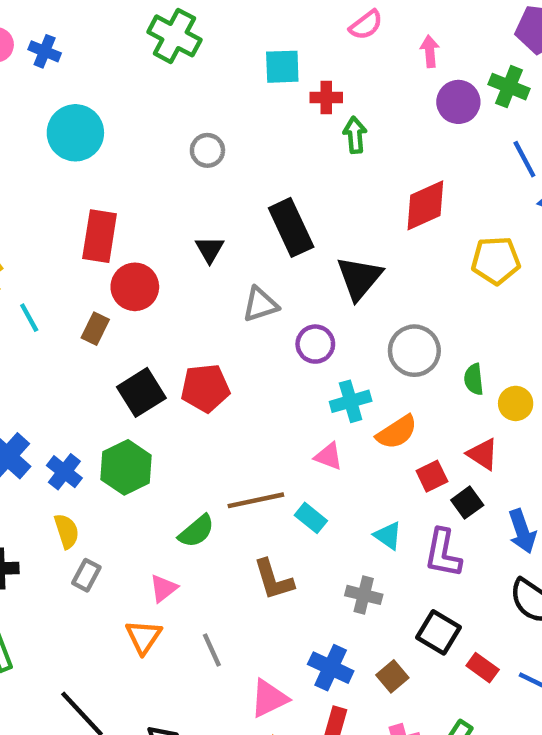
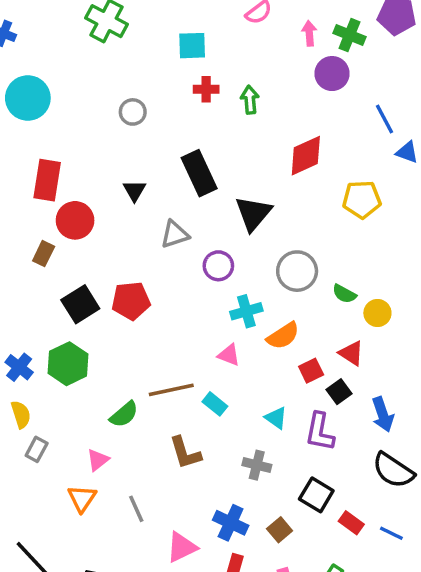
green cross: (509, 87) -> (349, 35), moved
red cross: (326, 98) -> (206, 89), moved
green semicircle: (474, 379) -> (344, 294), turned -55

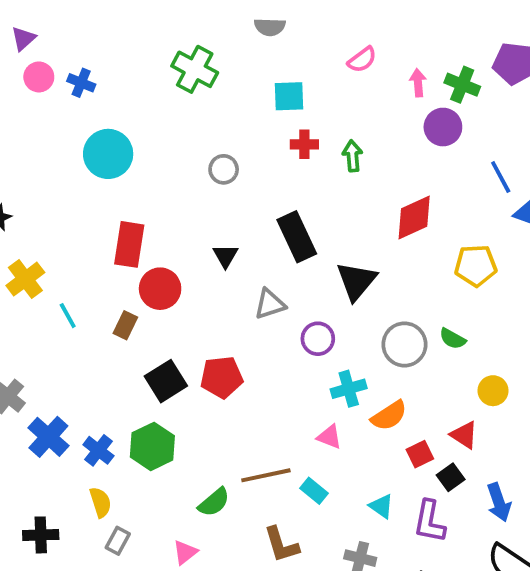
green semicircle: (344, 294) -> (453, 339), moved

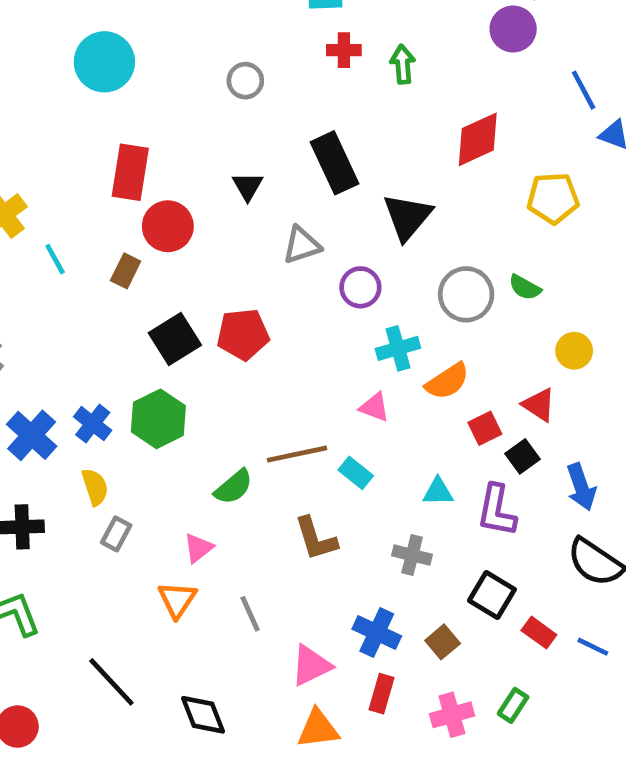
blue cross: (48, 437) -> (32, 435), moved
cyan triangle: (381, 506) -> (438, 492), turned -36

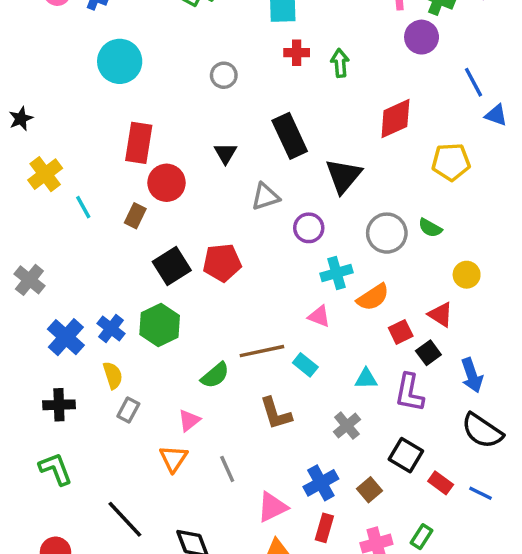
gray cross: (412, 555) -> (347, 426), turned 36
blue cross: (377, 633) -> (321, 483), turned 36

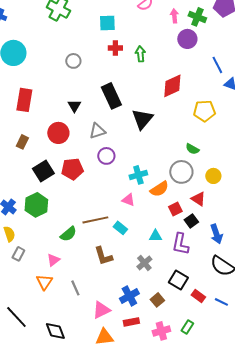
red circle: (167, 183) -> (58, 133), moved
purple circle: (309, 228) -> (106, 156), moved
gray circle: (387, 233) -> (181, 172), moved
red rectangle: (324, 528) -> (131, 322), turned 63

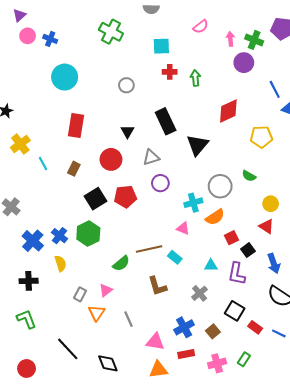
gray circle: (181, 172) -> (220, 186), moved
red triangle: (198, 199) -> (266, 226), moved
gray rectangle: (18, 254) -> (80, 294), moved
pink triangle: (101, 310) -> (155, 342), turned 36

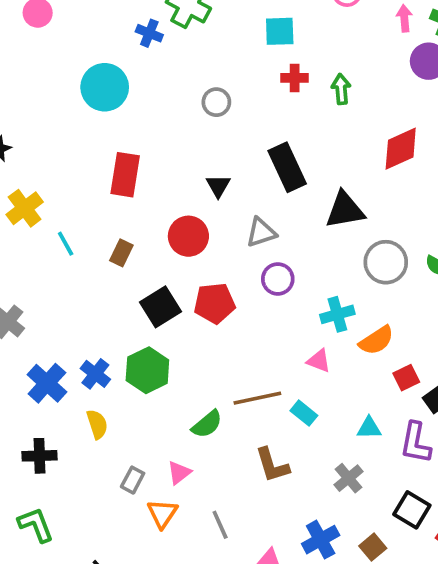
blue cross: (50, 39) -> (149, 33), moved
black triangle: (197, 145) -> (345, 210), turned 40
gray circle: (220, 186) -> (386, 262), moved

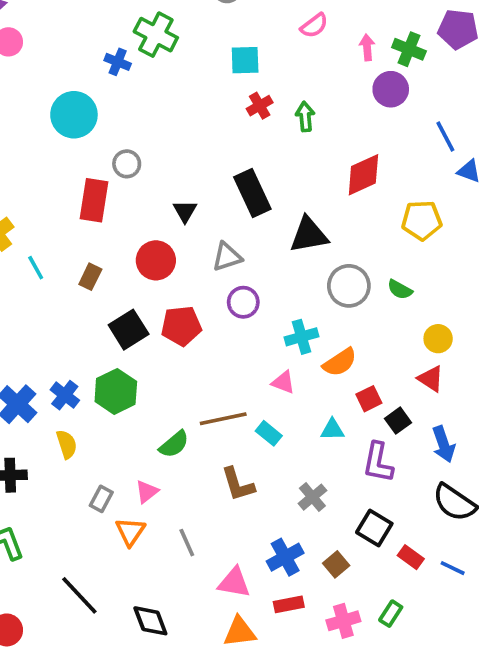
red cross: (295, 78) -> (260, 106), turned -30
gray circle: (216, 102) -> (127, 164), moved
cyan triangle: (369, 428) -> (332, 430), moved

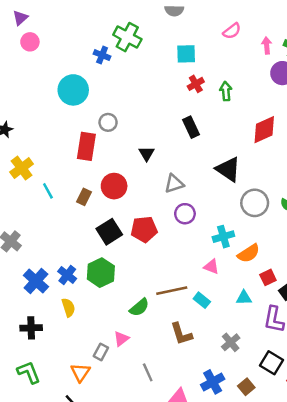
black rectangle: (252, 193) -> (191, 127), moved, size x0.7
black triangle: (309, 235) -> (228, 169), turned 44
red circle: (156, 260) -> (114, 186), moved
gray rectangle: (101, 499) -> (101, 352), moved
orange triangle: (130, 532) -> (80, 372), moved

